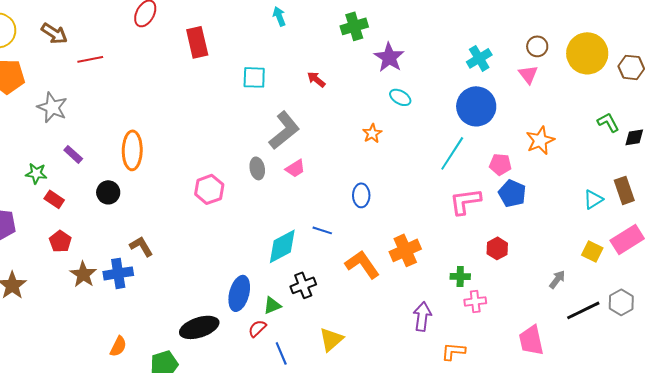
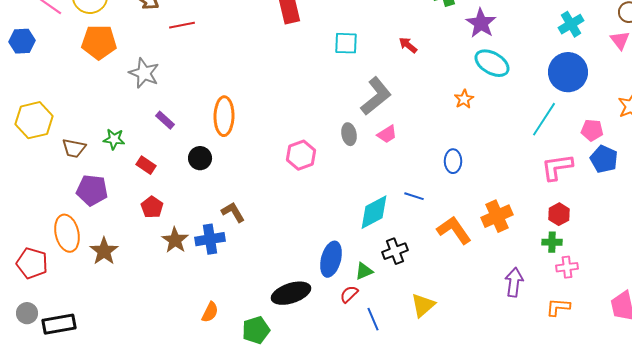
cyan ellipse: (400, 97) -> (492, 63), size x1.6
green star: (36, 173) -> (114, 139), moved
red hexagon: (497, 248) -> (559, 214), moved
orange L-shape: (453, 351) -> (558, 307), moved

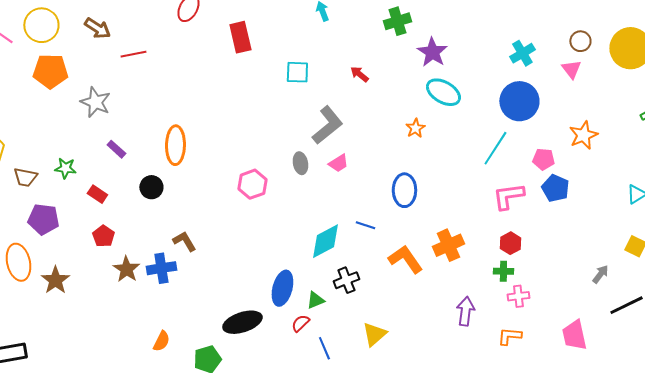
blue ellipse: (453, 161) -> (404, 190), size x1.4

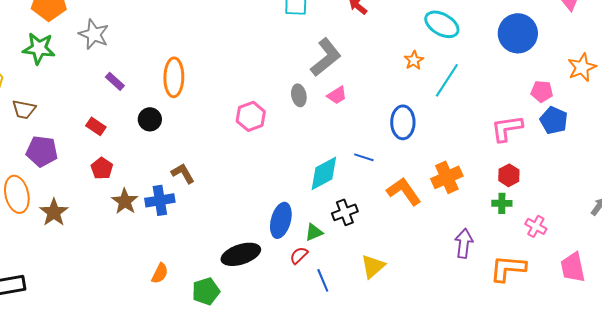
cyan line: (495, 148) -> (447, 80), moved
green star: (65, 168) -> (39, 48), moved, size x1.5
pink cross: (518, 296) -> (536, 226), moved, turned 35
orange L-shape: (509, 336) -> (508, 268), size x1.5

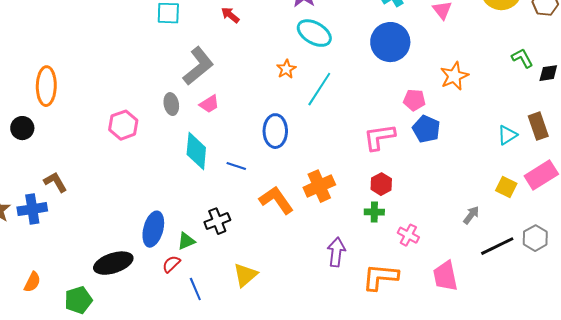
cyan diamond: (324, 173) -> (196, 151), moved, turned -57

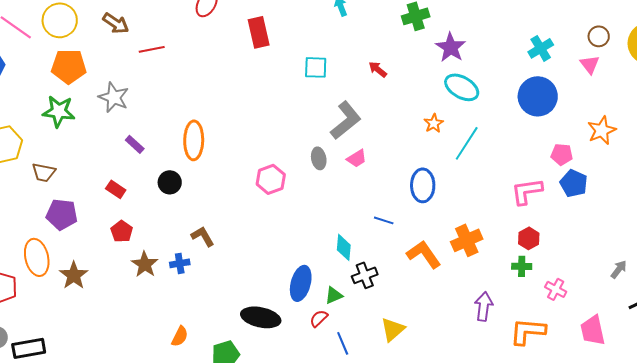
cyan diamond: (196, 151) -> (344, 247), moved, size x0.7
blue cross: (32, 209) -> (180, 263), size x0.7
black ellipse: (113, 263) -> (261, 317), turned 30

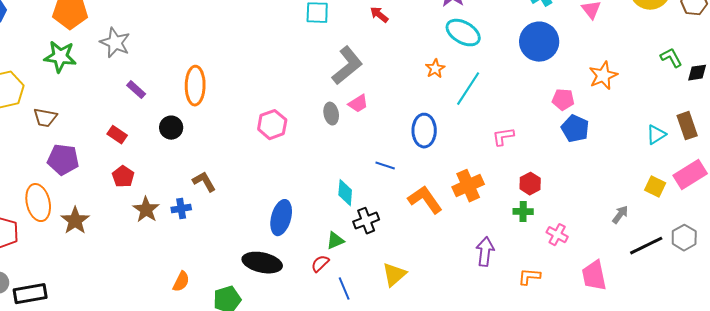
gray ellipse: (319, 158) -> (331, 114), moved
pink L-shape: (527, 191) -> (503, 137), moved, size x0.7
blue ellipse: (301, 283) -> (281, 218), moved
orange L-shape: (528, 331) -> (529, 277), size x0.6

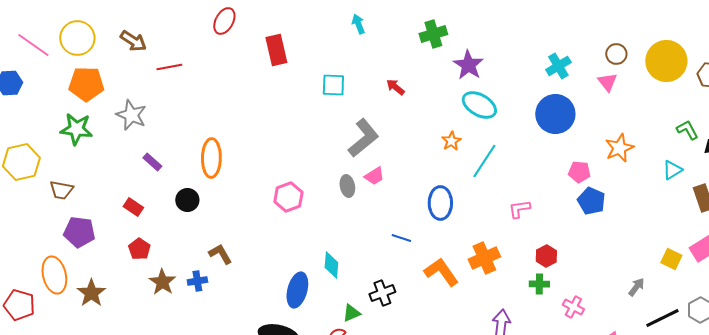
cyan triangle: (656, 135) -> (672, 170), moved
cyan diamond: (345, 193) -> (331, 265), moved

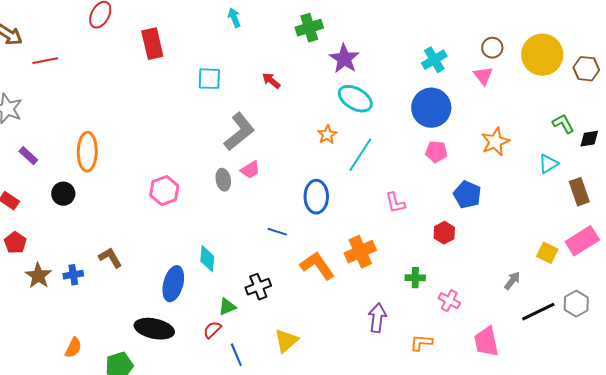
pink pentagon: (579, 172) -> (436, 152), moved
pink L-shape: (519, 209) -> (395, 203), turned -95
brown L-shape: (220, 254) -> (110, 258), moved
red hexagon: (546, 256) -> (444, 233), moved

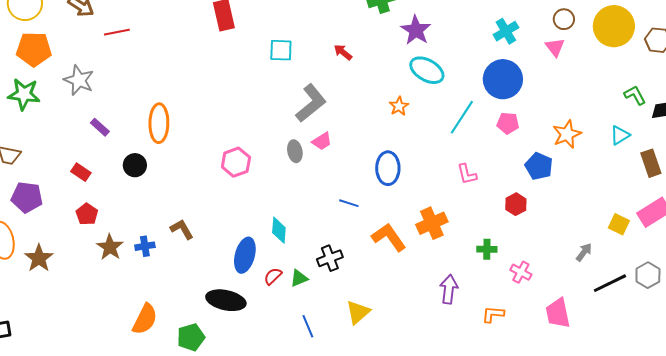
orange star: (495, 142) -> (567, 134), moved
cyan line: (360, 155) -> (462, 117), moved
red semicircle: (212, 330) -> (273, 276), moved
orange semicircle: (73, 348) -> (145, 319), size x1.5

